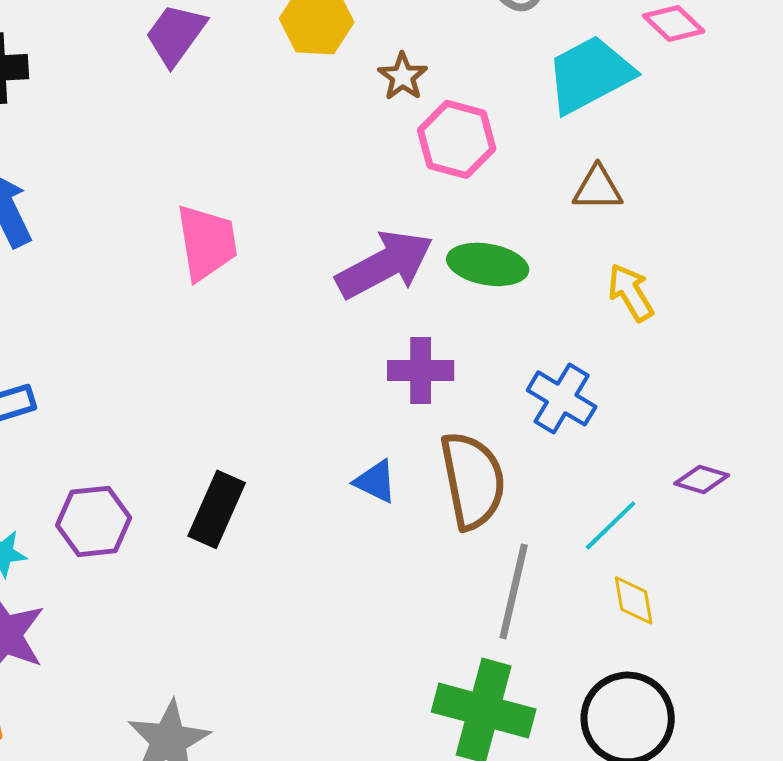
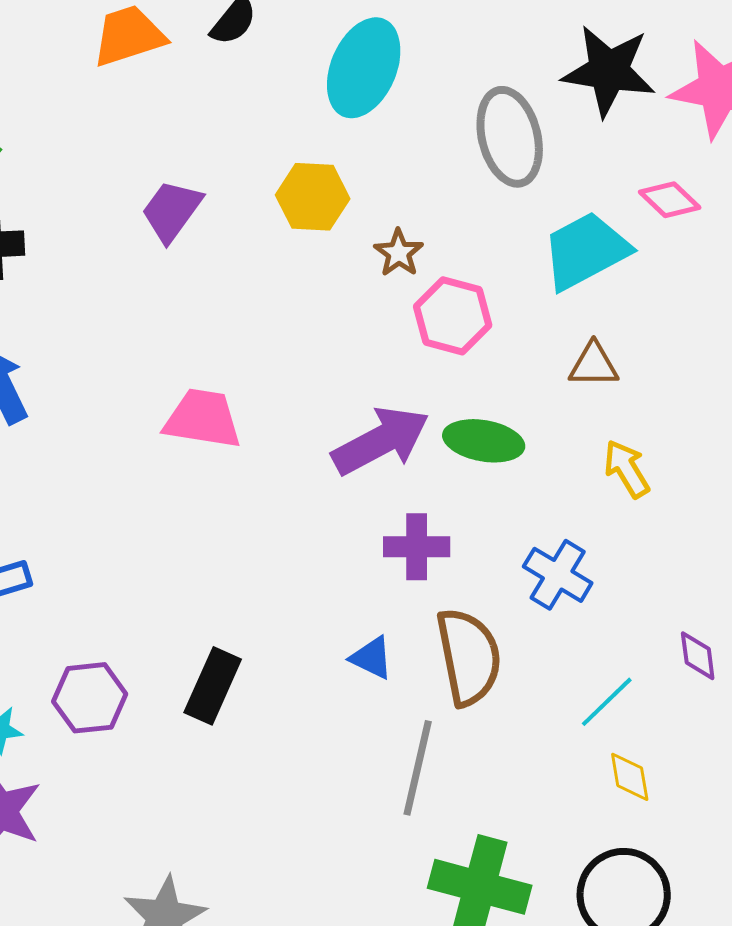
pink trapezoid: (207, 242) -> (203, 419), turned -72
purple diamond: (702, 479) -> (698, 656), turned 66
gray line: (514, 591) -> (418, 768), moved

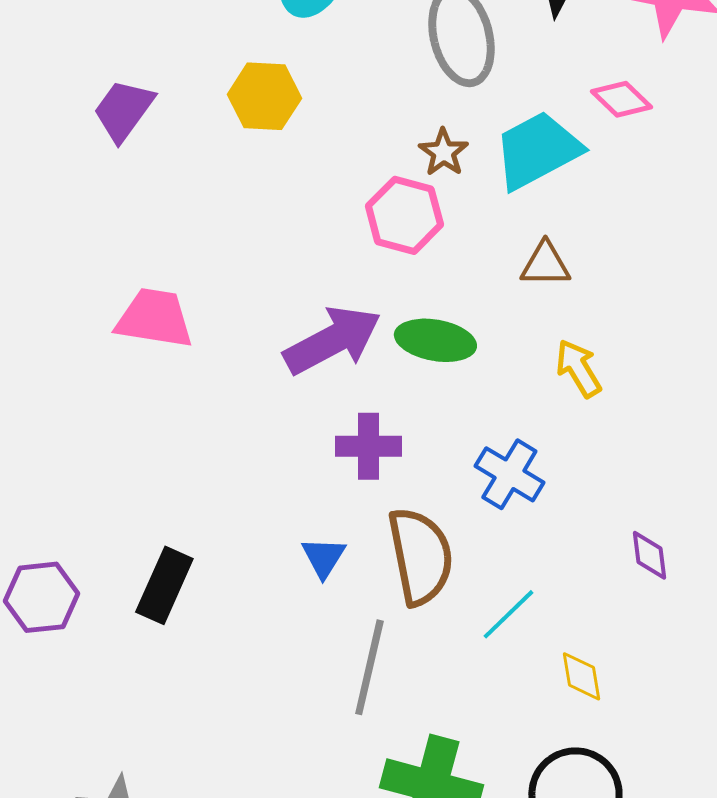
brown star: (399, 253) -> (443, 152), moved
blue triangle: (372, 658) -> (323, 557), turned 36
cyan line: (607, 702) -> (508, 614), moved

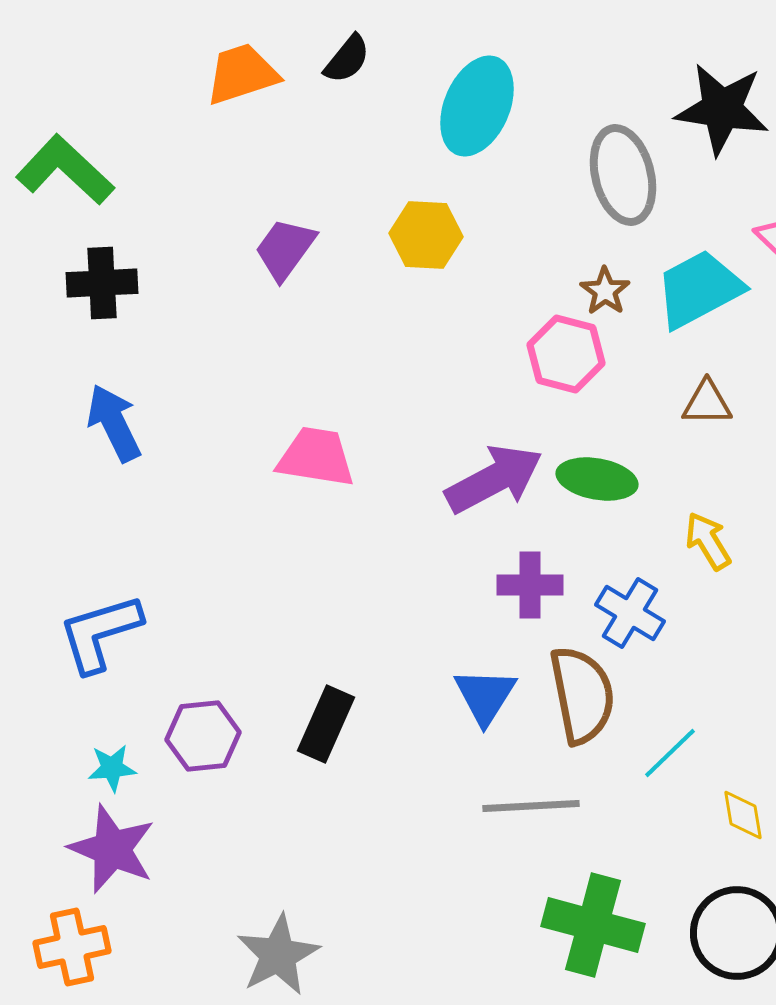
yellow arrow: (578, 368) -> (708, 541), moved
blue cross: (509, 474) -> (630, 613), moved
blue triangle: (323, 557) -> (485, 696), size x1.4
gray line: (369, 667) -> (531, 806), turned 74

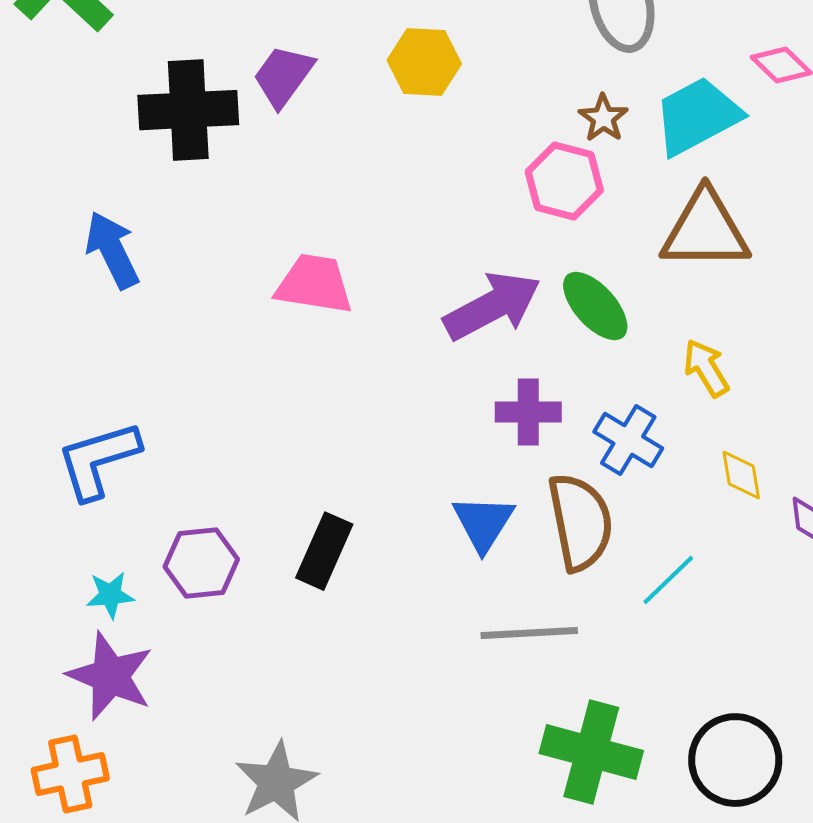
black cross: (102, 283) -> (188, 110), moved, size x1.4
brown triangle: (707, 403) -> (705, 230), size x1.8
green ellipse: (597, 479) -> (595, 306), turned 38
yellow diamond: (743, 815) -> (741, 475), moved

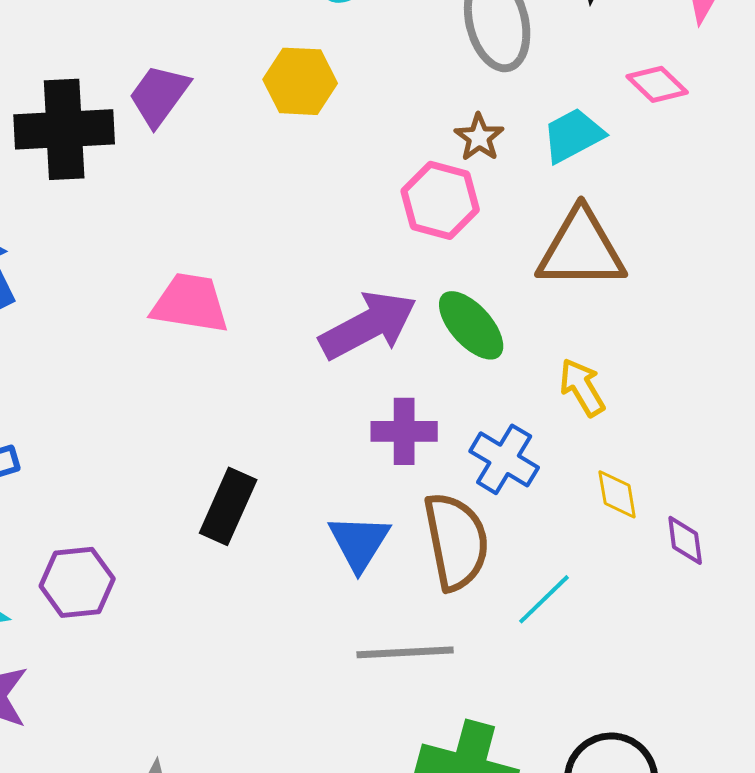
cyan trapezoid: (697, 116) -> (573, 135), size x0.7
black rectangle: (324, 551) -> (228, 506), moved

